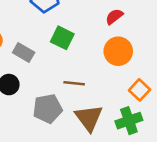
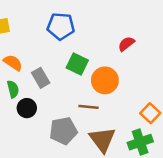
orange circle: (118, 51) -> (105, 80), moved
gray rectangle: (24, 53) -> (41, 78), turned 30

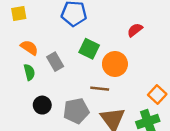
black circle: (27, 108) -> (42, 105), moved

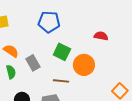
red semicircle: (135, 30) -> (101, 36), turned 48
brown line: (100, 89) -> (61, 81), moved

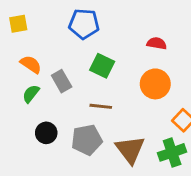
orange circle: (84, 65) -> (155, 84), moved
green semicircle: (11, 72) -> (31, 94), turned -128

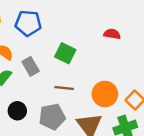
blue pentagon: (84, 24) -> (28, 23), moved
orange circle: (155, 84) -> (105, 94), moved

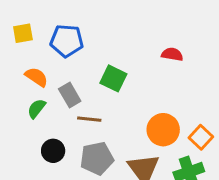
brown line: (64, 88) -> (89, 119), moved

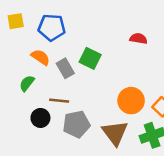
orange semicircle: (36, 77) -> (40, 57), moved
gray rectangle: (70, 95) -> (65, 68), moved
brown line: (89, 119) -> (59, 101), moved

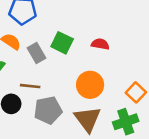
red semicircle: (138, 39) -> (100, 44), moved
orange circle: (131, 101) -> (90, 85), moved

